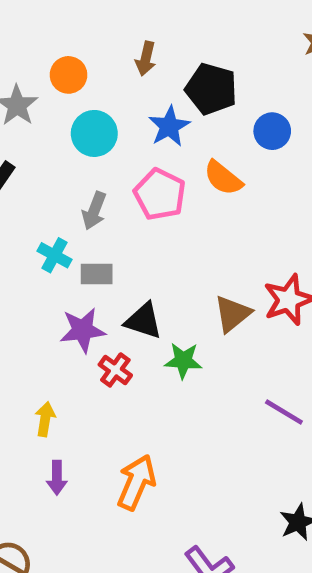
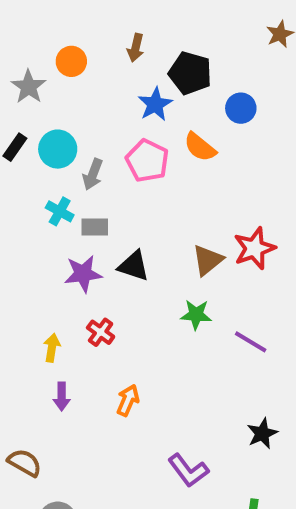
cyan circle: (94, 133) -> (58, 149), moved
green star: (183, 361) -> (196, 315), moved
red cross: (115, 370) -> (101, 332), moved
orange arrow: (136, 482) -> (128, 400), size x0.7

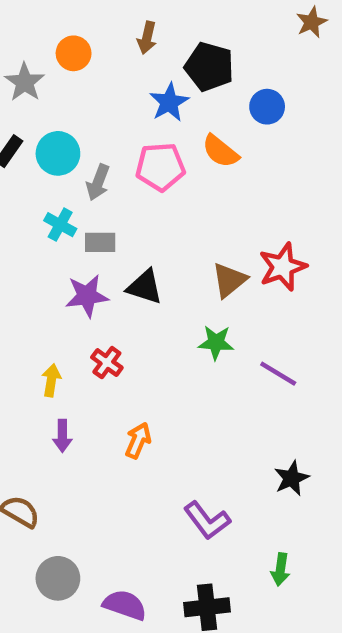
pink pentagon: (147, 161) -> (160, 167), turned -30

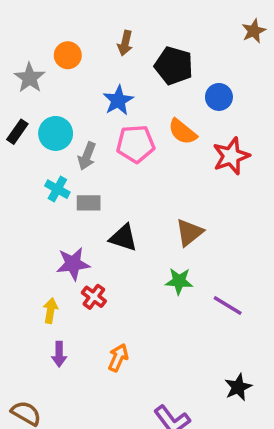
blue star: (169, 102) -> (118, 100), moved
red star: (283, 267) -> (231, 156), moved
purple star: (87, 296) -> (73, 264), moved

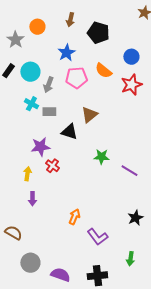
blue circle: (219, 97) -> (131, 57), moved
brown triangle: (189, 232) -> (89, 115), moved
orange arrow: (118, 358) -> (74, 217), moved

